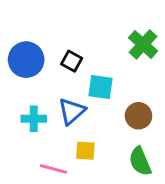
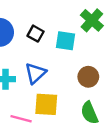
cyan square: (101, 87) -> (65, 41), moved
yellow square: (85, 151) -> (46, 104), size x1.5

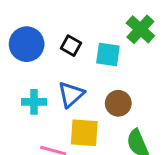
brown circle: (88, 77) -> (118, 103), moved

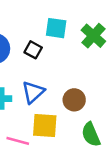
cyan square: (108, 54) -> (56, 28), moved

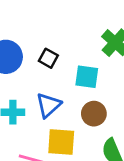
cyan square: (56, 28) -> (87, 77), moved

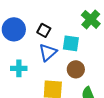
blue triangle: (48, 105) -> (48, 52), moved

